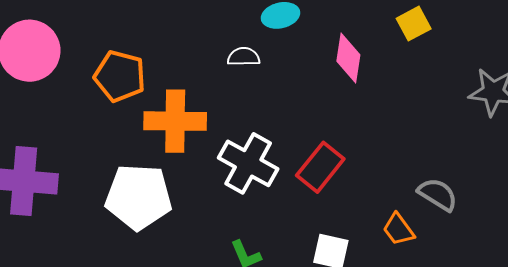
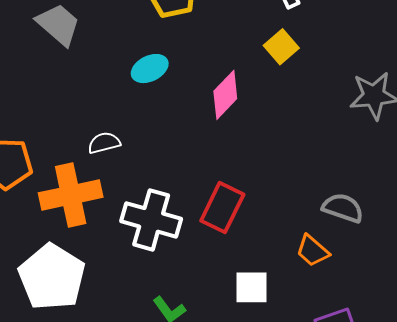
white semicircle: (244, 57) -> (104, 143), moved
pink diamond: (348, 58) -> (225, 95), turned 48
white pentagon: (139, 197) -> (52, 277), turned -30

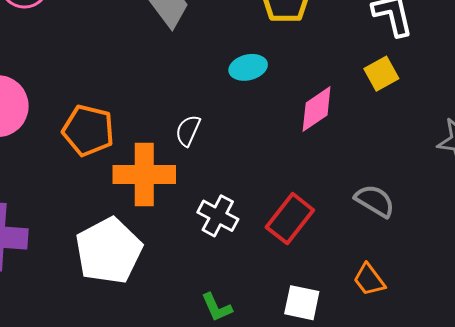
white semicircle: (104, 143) -> (188, 131), turned -64
gray semicircle: (343, 208) -> (375, 201), moved
white cross: (151, 220) -> (218, 216), size x0.7

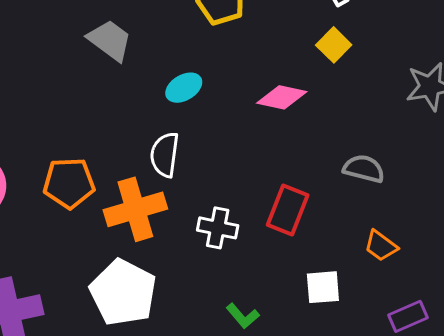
cyan ellipse: (248, 67) -> (184, 88), moved
pink diamond: (317, 109) -> (282, 97), turned 63
white semicircle: (188, 131) -> (165, 155), size x1.4

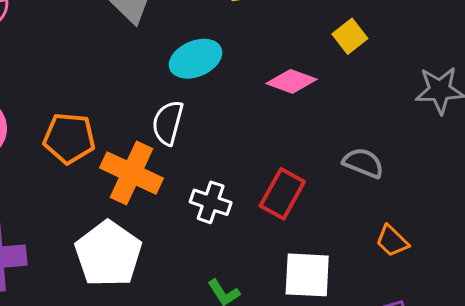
cyan ellipse: (184, 88) -> (196, 59), size x1.4
orange cross: (135, 209) -> (132, 173), turned 34
orange trapezoid: (381, 246) -> (392, 241), moved
white square: (323, 287) -> (307, 275), size x1.4

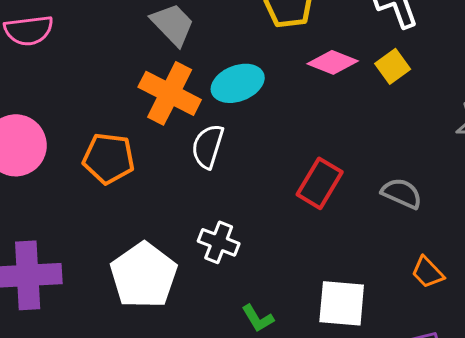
pink diamond: (291, 81) -> (333, 62), moved
orange cross: (132, 173) -> (170, 93), moved
red rectangle: (282, 194) -> (320, 183), moved
white cross: (211, 202) -> (219, 242), moved

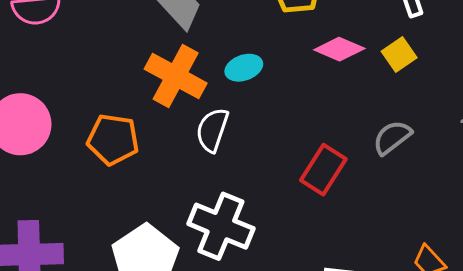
cyan ellipse: (238, 83) -> (244, 68), size x0.7
gray semicircle: (402, 193) -> (392, 137), moved, turned -63
white cross: (219, 242) -> (221, 226), size x1.6

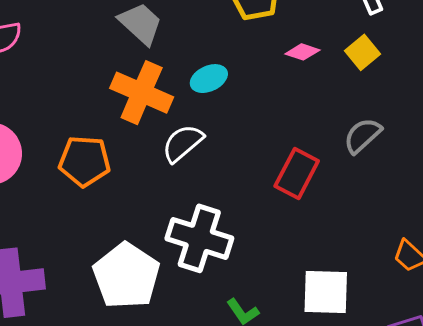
pink diamond: (339, 49) -> (302, 52), size x0.7
white semicircle: (212, 130) -> (183, 143), turned 36

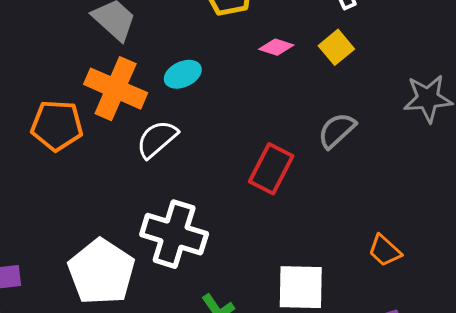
orange pentagon: (85, 161) -> (57, 125), moved

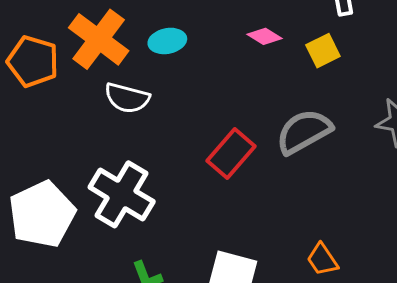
gray semicircle: (337, 130) -> (304, 132), size x1.4
white semicircle: (157, 139) -> (127, 98), turned -138

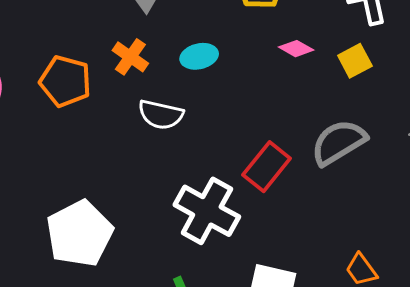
orange cross: (99, 39) -> (130, 57), size x0.6
white cross: (122, 194) -> (207, 211), moved

